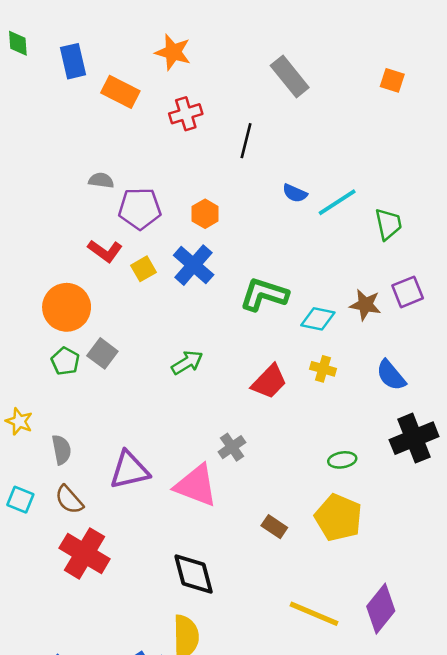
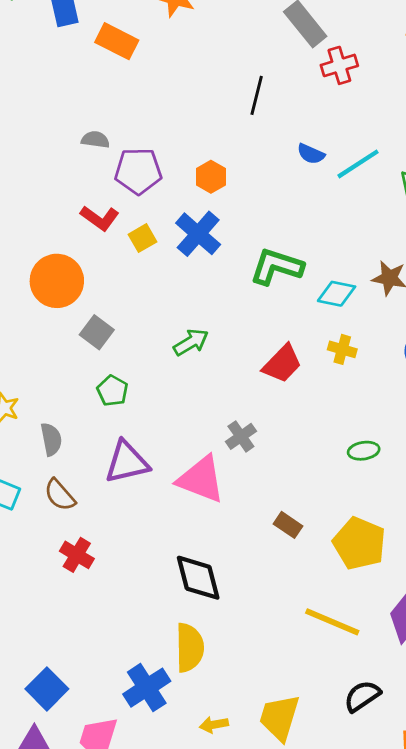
red cross: (186, 114) -> (339, 65), moved
green pentagon: (65, 361) -> (113, 391), moved
yellow pentagon: (338, 518) -> (359, 543), moved
red cross: (85, 553) -> (77, 555), size x0.6

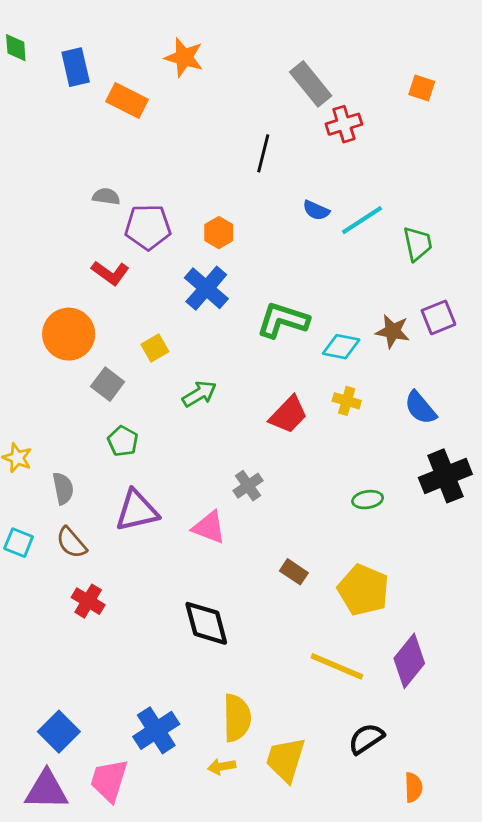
yellow square: (142, 238) -> (155, 348), moved
pink triangle: (201, 479) -> (209, 527), size x0.7
yellow semicircle: (190, 648) -> (237, 718), moved

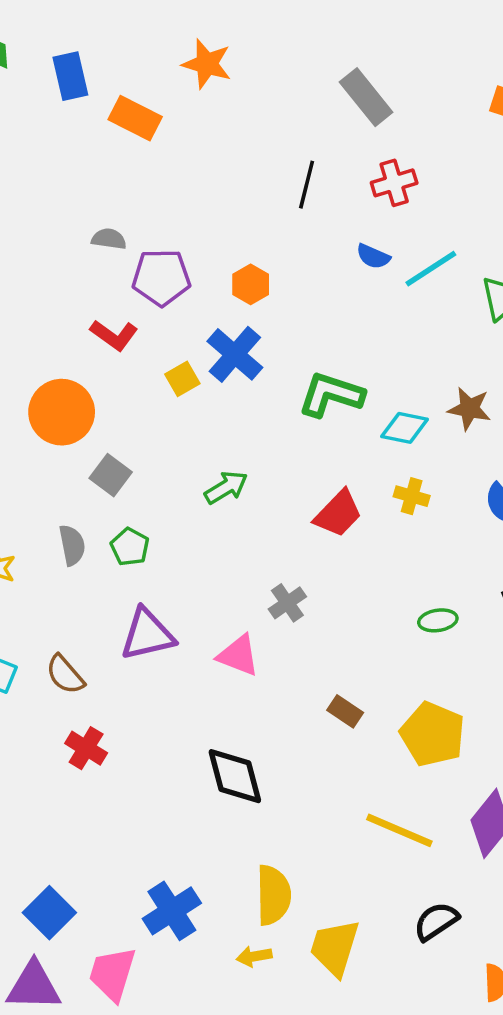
red cross: (344, 124) -> (394, 183), moved
yellow square: (155, 348) -> (182, 379), moved
gray semicircle: (63, 488) -> (72, 545), moved

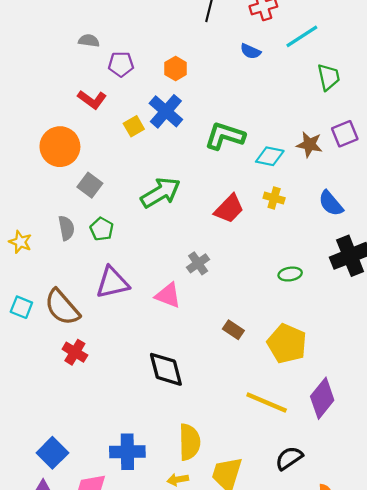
cyan line: (431, 269) -> (302, 36), moved
purple pentagon: (161, 277) -> (121, 64), size x0.7
green arrow: (226, 487) -> (161, 193), size x1.5
brown semicircle: (65, 675) -> (62, 307), size x1.5
blue cross: (172, 911) -> (127, 452), turned 32

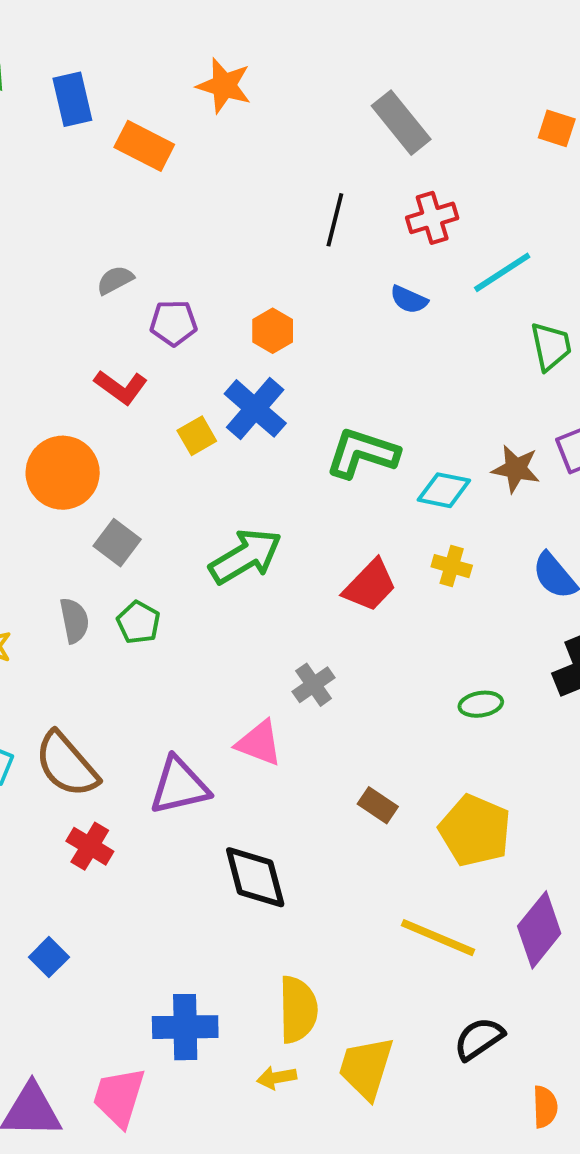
gray semicircle: (89, 41) -> (115, 280), turned -36
purple triangle: (112, 283) -> (179, 786), moved
blue square: (52, 453) -> (49, 957), moved, size x0.7

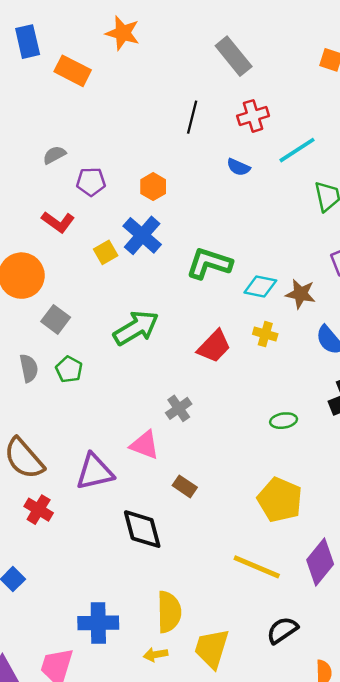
brown star: (516, 469) -> (301, 294), moved
brown rectangle: (378, 805) -> (185, 486), moved

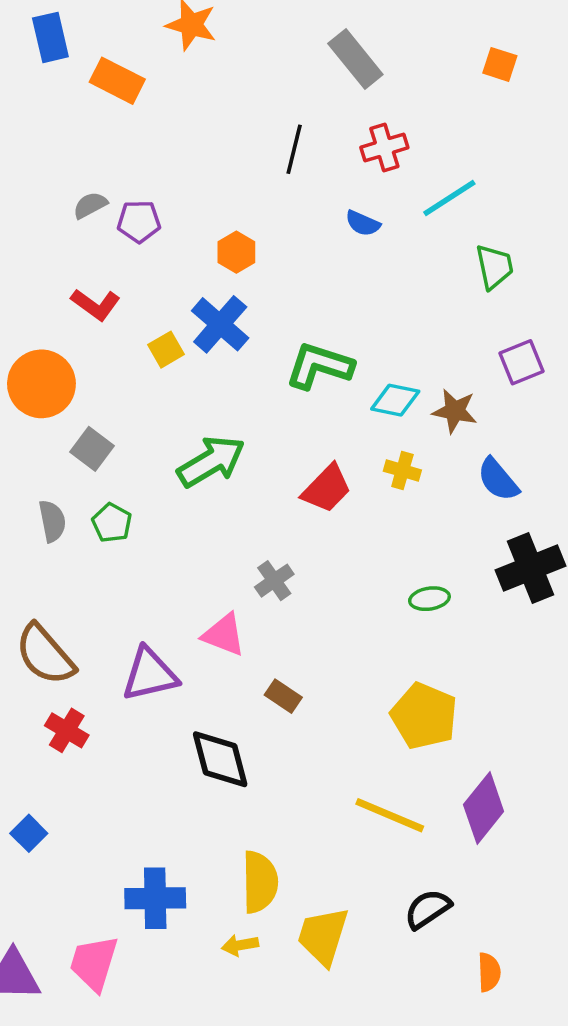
purple pentagon: (91, 182) -> (139, 221), moved

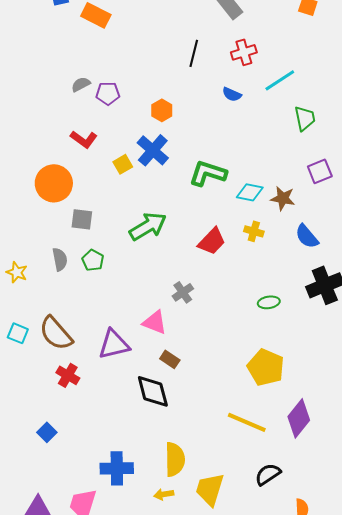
gray square: (92, 449) -> (82, 219), turned -30
brown rectangle: (283, 696) -> (170, 359), moved

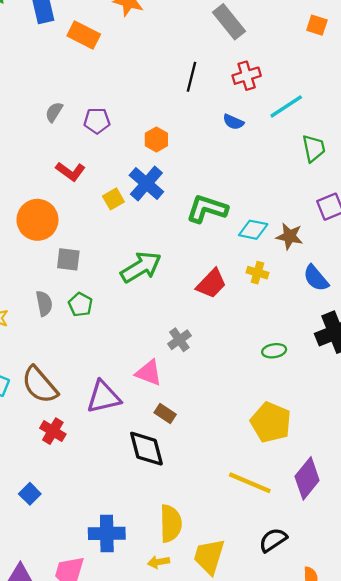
gray semicircle: (81, 84) -> (54, 112), moved, turned -30

